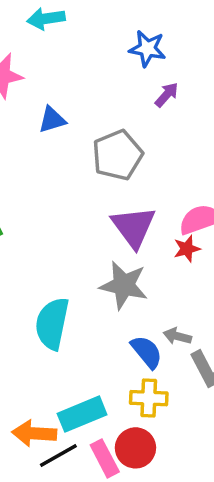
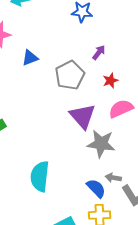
purple arrow: (167, 95) -> (99, 52), moved
red star: (187, 249) -> (110, 81), moved
gray star: (124, 285) -> (101, 144), moved

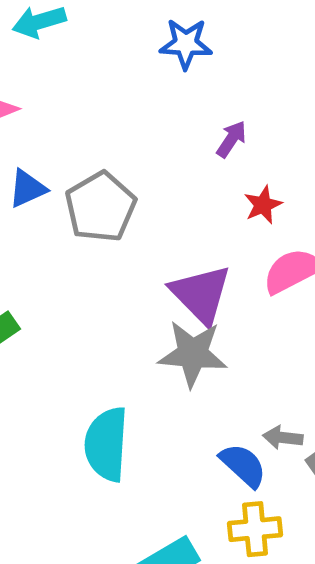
blue triangle: (30, 58) -> (27, 189), moved
gray pentagon: (70, 75) -> (101, 207), moved
gray star: (101, 144) -> (193, 354), moved

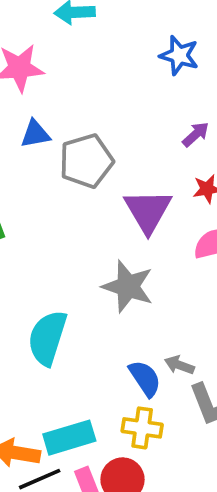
purple triangle: (201, 294) -> (148, 211), moved

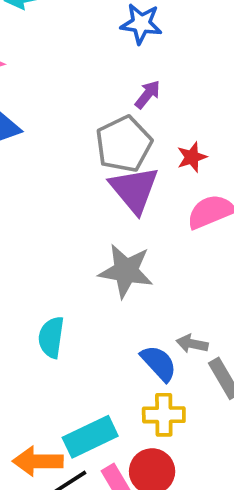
purple arrow: (196, 134) -> (148, 94), moved
gray pentagon: (86, 161) -> (124, 144), moved
cyan semicircle: (47, 338) -> (51, 337), size x0.7

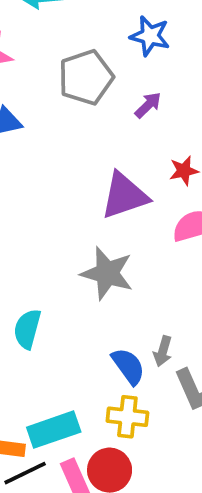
gray pentagon: (124, 144) -> (86, 77), moved
purple triangle: (134, 190) -> (124, 196), turned 44
gray arrow: (192, 344) -> (163, 351), turned -92

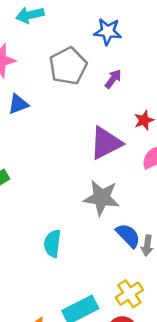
blue semicircle: (128, 366) -> (128, 236), moved
yellow cross: (127, 417) -> (129, 294), turned -32

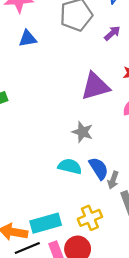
gray star: (102, 198) -> (82, 132), size x0.7
cyan semicircle: (52, 243) -> (70, 166), moved, turned 85

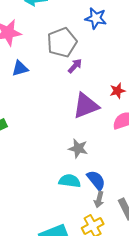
purple arrow: (112, 33) -> (75, 66), moved
gray arrow: (113, 180) -> (99, 200), moved

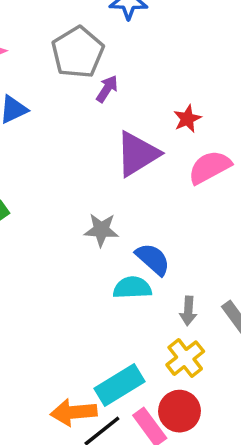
gray star: (78, 148) -> (101, 230), moved
blue semicircle: (96, 180) -> (153, 259), moved

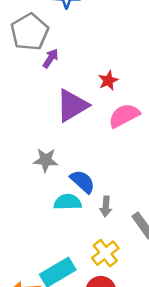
gray arrow: (188, 311) -> (106, 206), moved

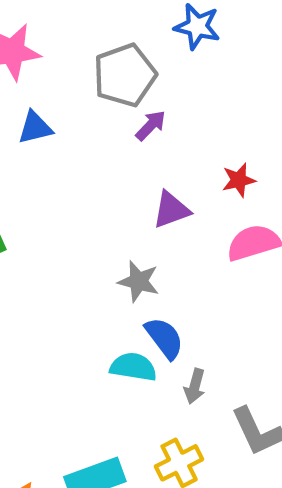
purple triangle: (72, 106) -> (171, 210), size x0.7
gray star: (46, 160) -> (139, 281), moved

